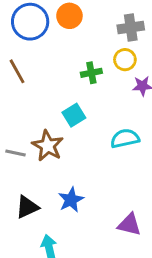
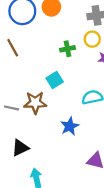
brown star: (48, 146) -> (35, 103), turned -30
blue star: (71, 200) -> (70, 126), moved

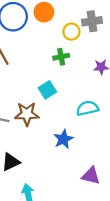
yellow circle: (92, 39) -> (71, 32), moved

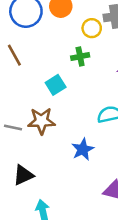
cyan square: (47, 90) -> (56, 85), moved

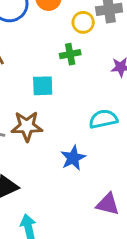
cyan square: (56, 85) -> (43, 86), turned 30

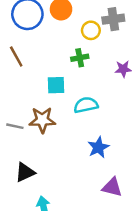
cyan semicircle: (103, 119) -> (86, 105), moved
blue star: (73, 158) -> (98, 147), moved

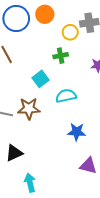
cyan square: (56, 85) -> (41, 79), turned -35
blue star: (98, 147) -> (77, 132), turned 30

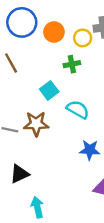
orange circle: (45, 14) -> (54, 32), moved
cyan semicircle: (66, 96) -> (78, 109), turned 42

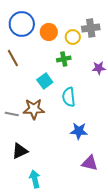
cyan semicircle: (78, 109) -> (69, 97), turned -126

